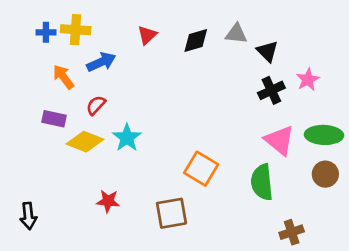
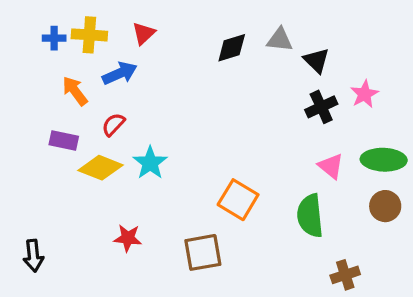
red triangle: (147, 35) -> (144, 33), moved
pink triangle: (279, 140) -> (331, 166), size x0.7

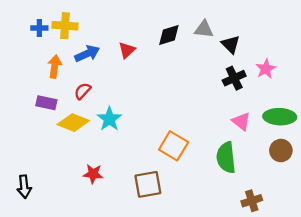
red triangle: (144, 33) -> (127, 50), moved
orange arrow: (75, 91) -> (55, 66), turned 45

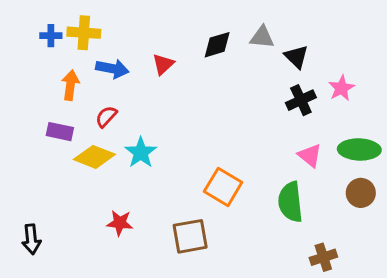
blue arrow: (87, 54) -> (112, 69), turned 35

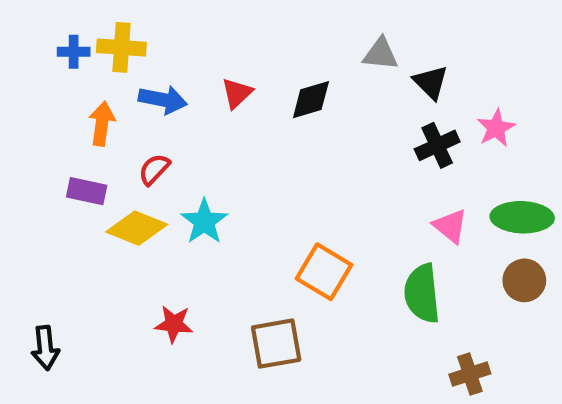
black diamond: (217, 45) -> (311, 100), moved

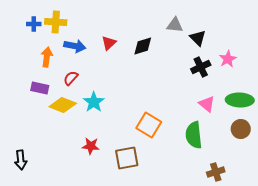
red star: (174, 324) -> (91, 146), moved

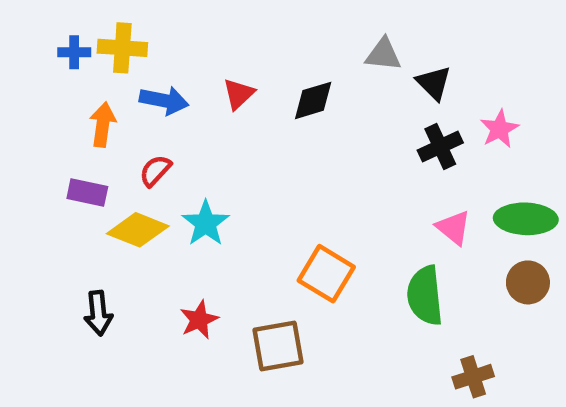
red star: (91, 146) -> (199, 320), turned -30
black arrow: (21, 160) -> (98, 313), moved

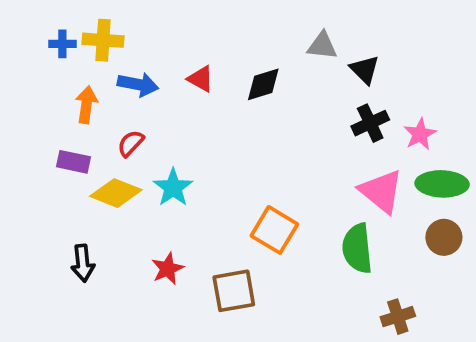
red triangle: (239, 94) -> (201, 79), turned -48
pink star: (499, 129) -> (420, 134), moved
pink triangle: (453, 228) -> (381, 191), size x1.5

